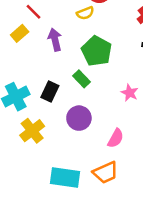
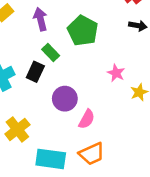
green rectangle: (81, 79) -> (51, 53), moved
yellow cross: (32, 131) -> (17, 129), moved
pink semicircle: (116, 138) -> (87, 119), moved

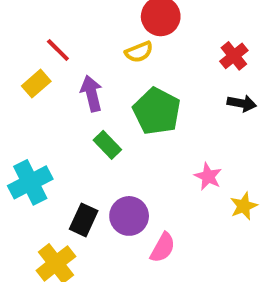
black rectangle: (35, 72) -> (84, 220), moved

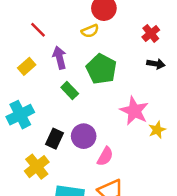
yellow rectangle: (36, 84) -> (27, 66), moved
pink star: (208, 176) -> (134, 111), size x1.6

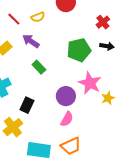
yellow semicircle: (90, 31) -> (38, 17), moved
purple arrow: (60, 58) -> (31, 41), turned -42
green pentagon: (101, 69) -> (79, 50), moved, turned 30
purple circle: (84, 136) -> (66, 96), moved

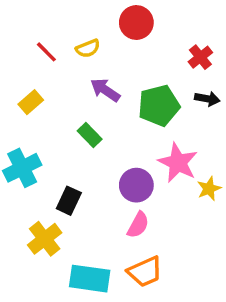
purple arrow: (31, 41) -> (105, 90), moved

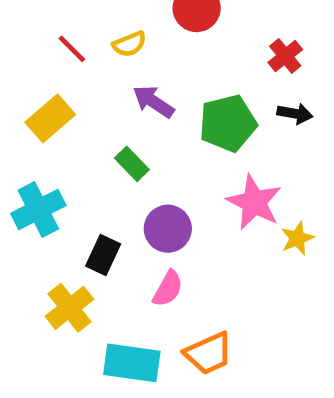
yellow rectangle: (31, 102) -> (50, 118), size x1.4
purple circle: (136, 185) -> (168, 229), moved
pink semicircle: (138, 225) -> (168, 289), moved

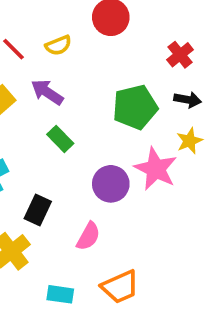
purple arrow: (153, 102) -> (47, 92), moved
purple circle: (168, 229) -> (111, 184), moved
yellow star: (297, 238) -> (189, 141), moved
cyan rectangle: (132, 363) -> (60, 294), size x0.6

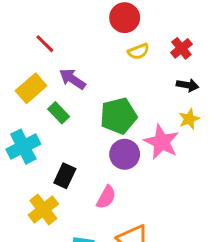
yellow semicircle: (58, 45) -> (138, 51), moved
green pentagon: (135, 107) -> (119, 116), moved
green rectangle: (60, 139) -> (59, 113), moved

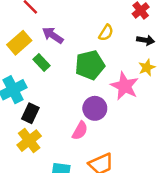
yellow semicircle: (138, 51) -> (106, 33), moved, turned -35
purple circle: (125, 154) -> (95, 108), moved
black rectangle: (65, 176) -> (30, 113), moved

